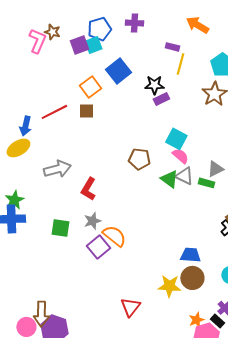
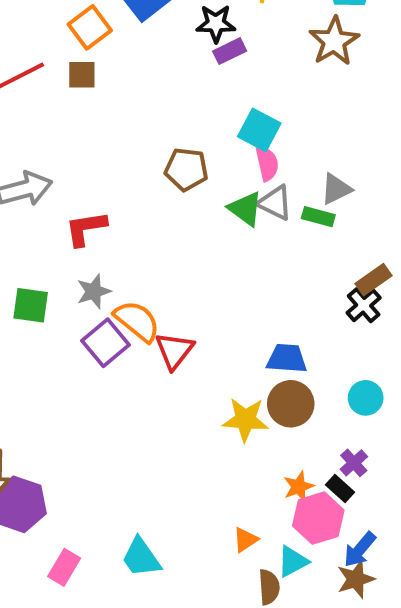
pink semicircle: (180, 156) -> (267, 163), turned 36
red L-shape: (88, 189) -> (86, 228), turned 50
red triangle: (130, 307) -> (174, 351), moved

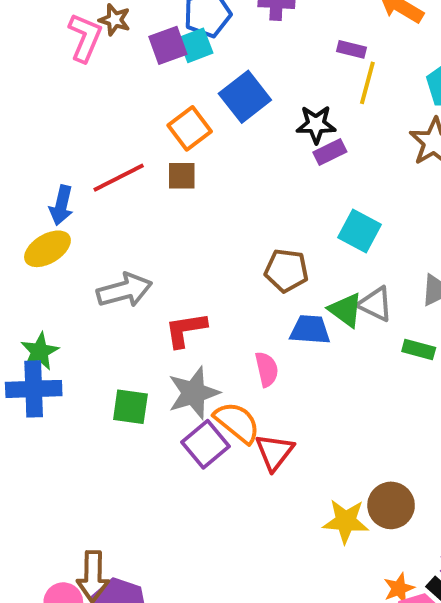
pink semicircle: (267, 163) -> (267, 369), moved
green rectangle: (318, 217) -> (419, 349), moved
gray star: (94, 291) -> (194, 393), size x1.5
blue trapezoid: (287, 358) -> (310, 330), moved

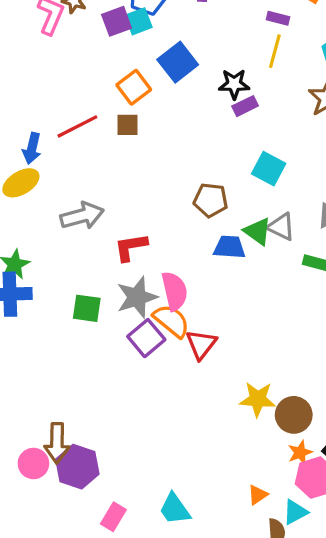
purple rectangle: (352, 49) -> (278, 18), moved
pink semicircle: (267, 369) -> (175, 291), moved, size x1.4
brown circle: (391, 505) -> (294, 415), moved

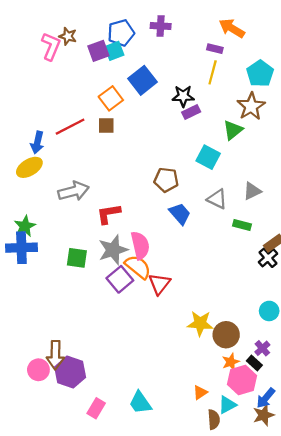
green triangle: (258, 231) -> (233, 130), moved, turned 45
blue trapezoid: (229, 247) -> (180, 214), turned 45

